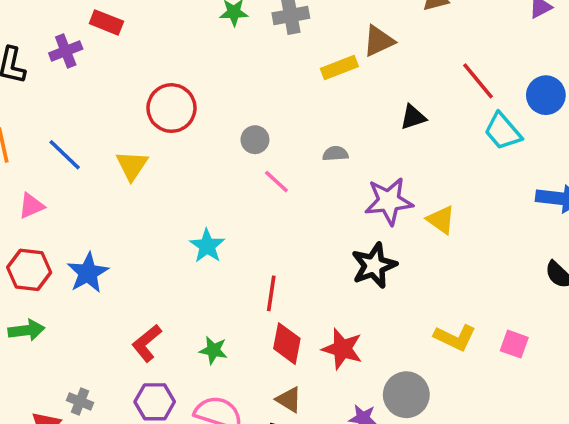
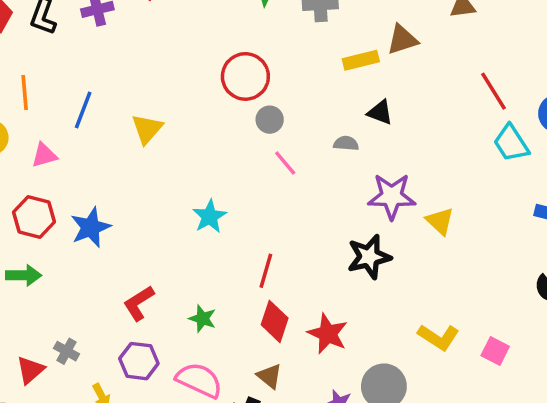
red circle: (171, 108) -> (245, 76), moved
black triangle: (413, 117) -> (380, 112), moved, turned 32
blue line: (65, 155) -> (83, 110), turned 60

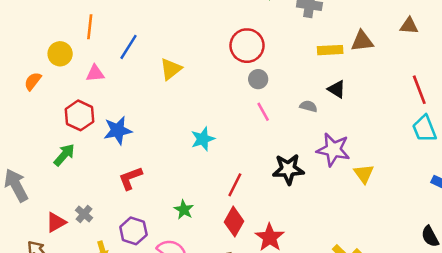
black star: (369, 257) -> (288, 169), moved
green arrow: (24, 275) -> (64, 155), turned -60
red L-shape: (139, 303) -> (130, 178), moved

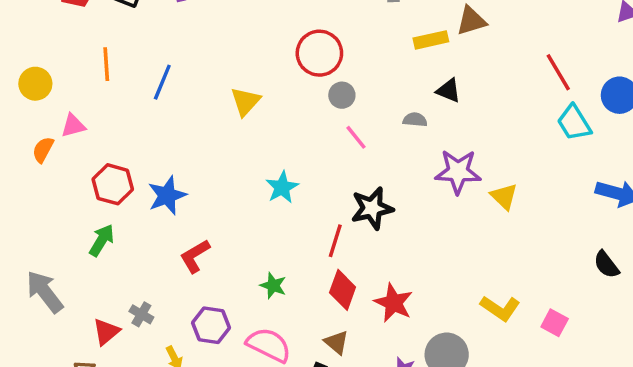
yellow circle: (60, 54) -> (35, 84), moved
yellow triangle: (171, 69) -> (246, 101), moved
pink triangle: (95, 73) -> (73, 126), moved
black star: (288, 169) -> (372, 208), moved

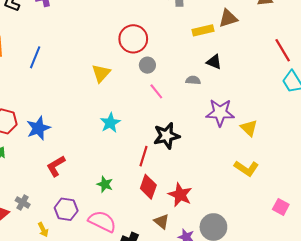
yellow triangle: (246, 101) -> (101, 73), moved
yellow L-shape: (500, 308) -> (246, 168), moved
brown triangle: (336, 342) -> (162, 221), moved

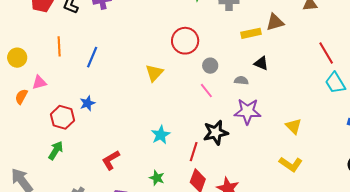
gray circle: (147, 65) -> (210, 66), moved
purple star: (220, 113) -> (247, 111), moved
cyan star: (110, 123) -> (161, 135), moved
blue star: (38, 128) -> (87, 103), moved, size x0.7

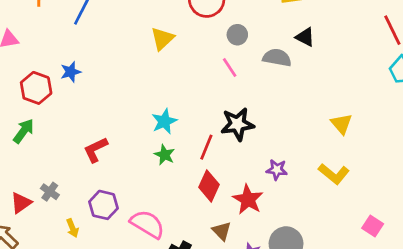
gray semicircle: (241, 80) -> (277, 58), size x1.5
purple star: (247, 111) -> (277, 170), moved, size x0.6
green star: (157, 178) -> (165, 155), moved

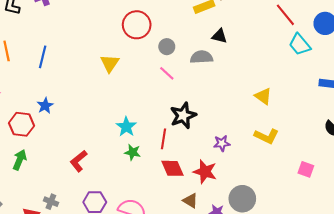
red diamond: (209, 186) -> (172, 168), turned -35

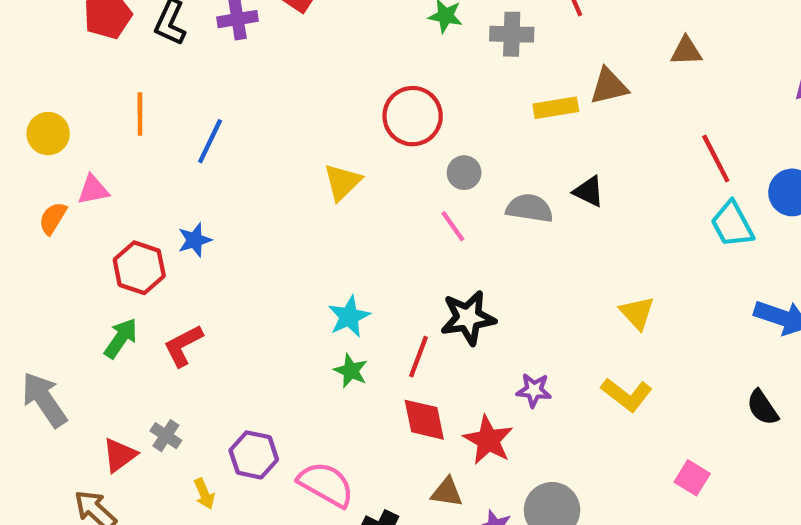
black triangle: (219, 36) -> (589, 192), moved
red L-shape: (79, 161) -> (183, 346), moved
brown triangle: (190, 201) -> (447, 492), turned -35

